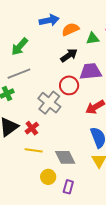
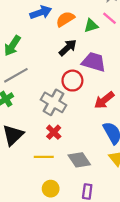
purple trapezoid: (90, 71) -> (94, 62), turned 30
red cross: (32, 128) -> (54, 132), moved
yellow circle: (48, 177) -> (51, 189), moved

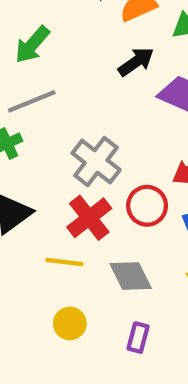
red circle: (72, 81) -> (147, 206), moved
red cross: (54, 132) -> (89, 218), size x1.5

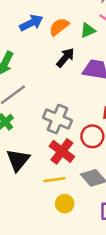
yellow circle: (70, 323) -> (65, 204), moved

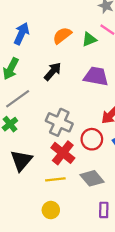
blue arrow: (31, 23) -> (21, 34), moved, turned -40
black arrow: (65, 58) -> (53, 71), moved
yellow circle: (65, 204) -> (51, 210), moved

